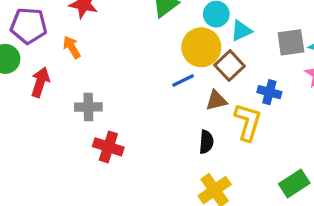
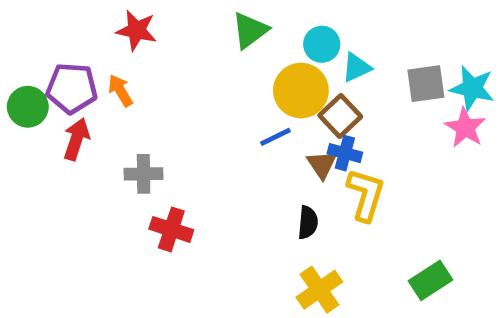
purple pentagon: (29, 26) -> (72, 88), moved
blue cross: (269, 92) -> (345, 153), moved
brown triangle: (216, 100) -> (322, 165), turned -50

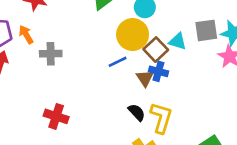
cyan triangle: (356, 67) -> (178, 41), moved, turned 42
gray cross: (144, 174) -> (51, 54), moved
yellow L-shape: (366, 195) -> (161, 118), moved
black semicircle: (308, 222) -> (137, 112), turned -48

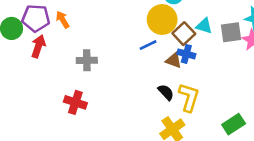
gray square: (206, 30) -> (231, 32), moved
gray cross: (51, 54) -> (87, 60), moved
brown triangle: (145, 78) -> (174, 60), turned -36
red cross: (56, 116) -> (75, 102), moved

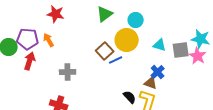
brown square: (184, 34) -> (105, 51), moved
blue cross: (186, 54) -> (158, 72), moved, turned 32
brown triangle: (174, 60) -> (151, 83), moved

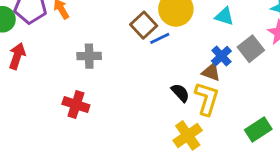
gray square: (181, 50) -> (251, 49), moved, turned -30
red arrow: (30, 61) -> (17, 56), moved

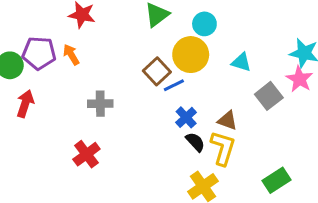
blue cross: (221, 56) -> (186, 117), moved
red cross: (76, 105) -> (86, 154), turned 35

